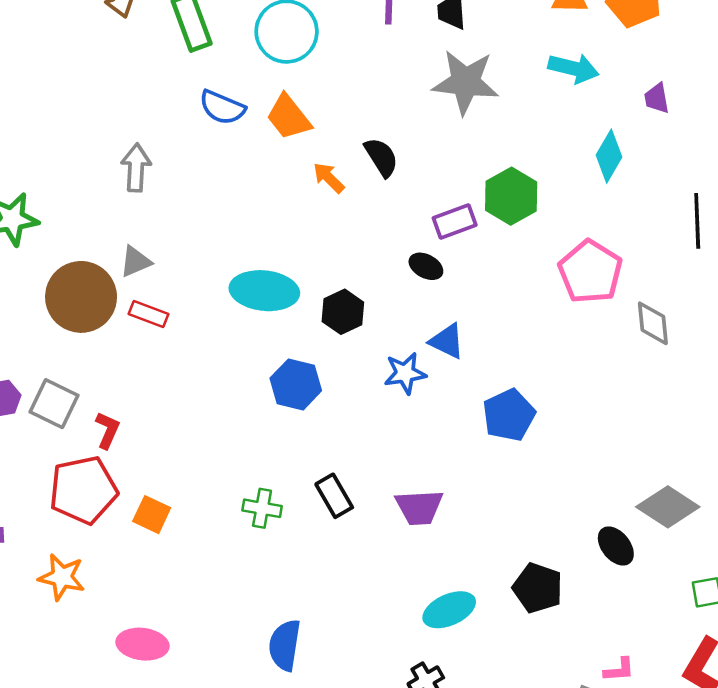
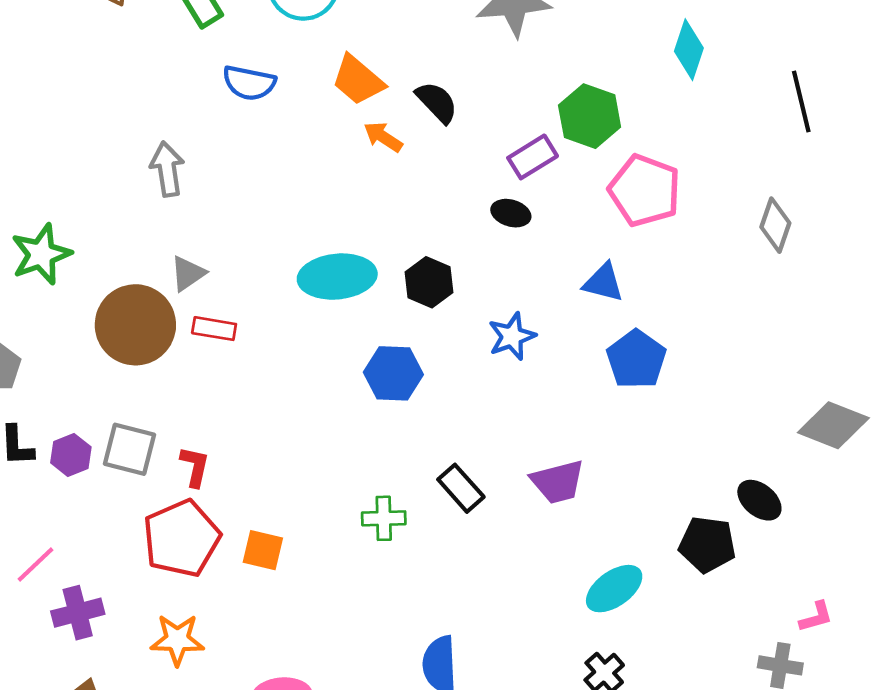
orange trapezoid: (289, 117) -> (358, 80), moved
pink pentagon: (590, 272) -> (645, 190), moved
gray diamond: (653, 323) -> (775, 225), turned 36
blue triangle: (447, 341) -> (603, 283), moved
black ellipse: (616, 546) -> (759, 500), moved

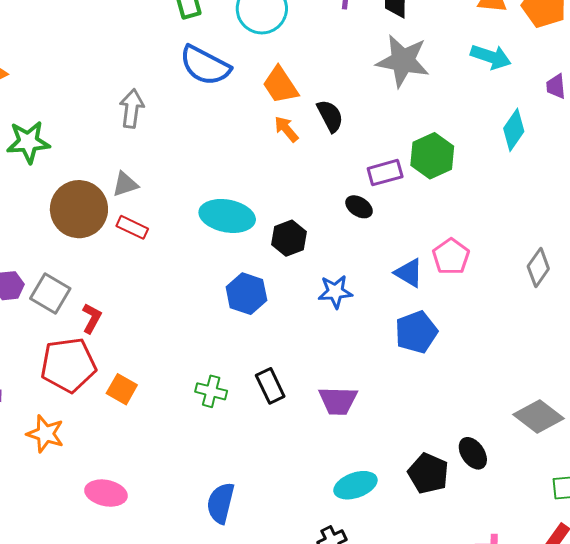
blue semicircle: (249, 83) -> (205, 65), size x1.4
pink pentagon: (645, 190) -> (451, 257), moved, size x0.7

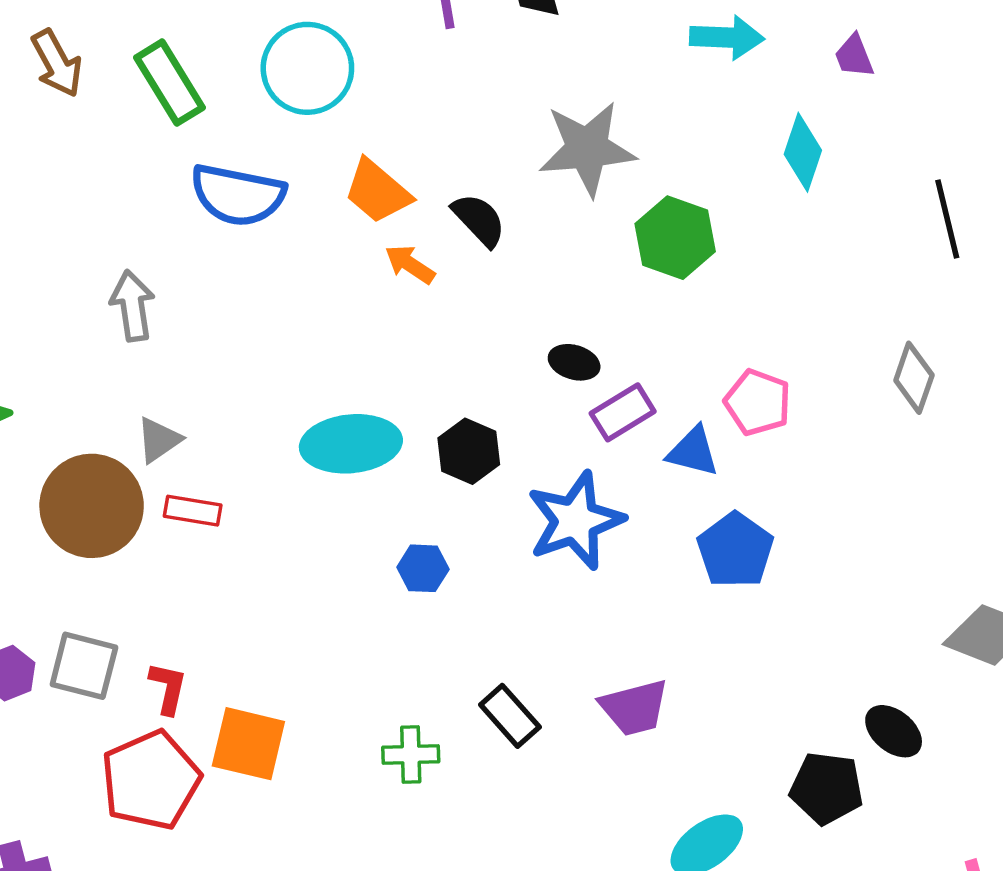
gray star: (403, 61) -> (587, 149), moved
purple rectangle: (385, 173) -> (623, 412), moved
blue star: (335, 292) -> (575, 521), size x1.6
blue hexagon: (246, 294) -> (423, 568), size x0.7
orange square: (122, 389) -> (248, 744), moved, size x1.4

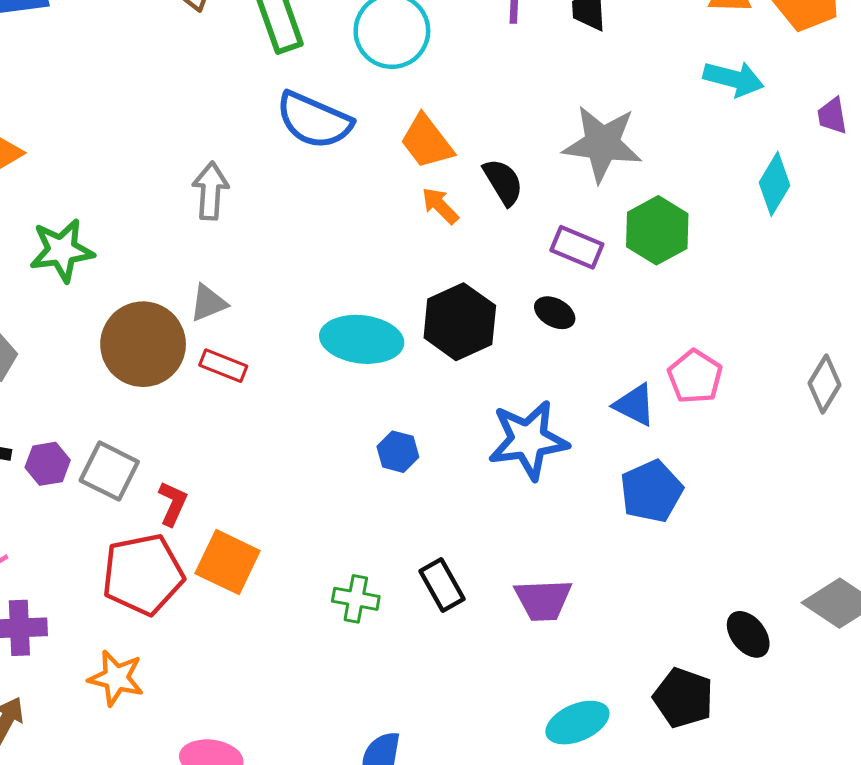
purple rectangle: (623, 412) -> (577, 247), moved, turned 42
black hexagon: (469, 451) -> (460, 322), moved, size x1.4
black ellipse: (894, 731) -> (748, 634), moved

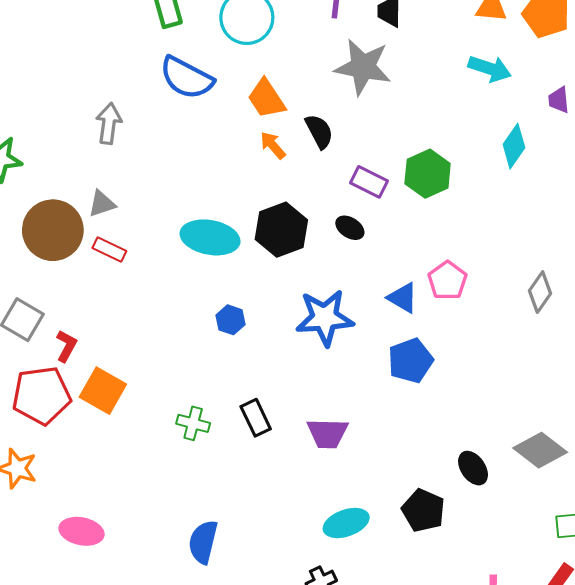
gray star: (602, 144) -> (363, 67), moved

